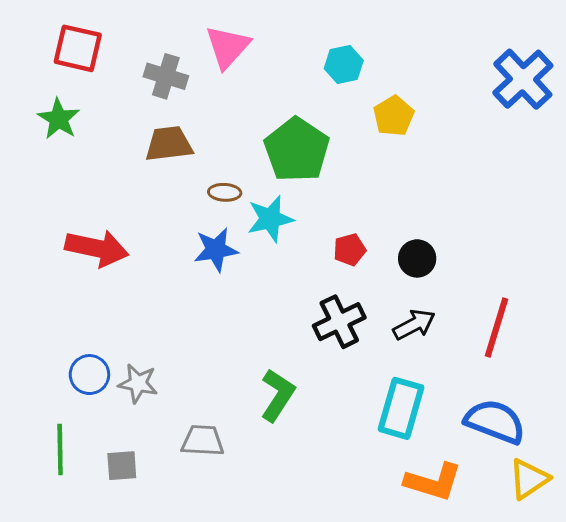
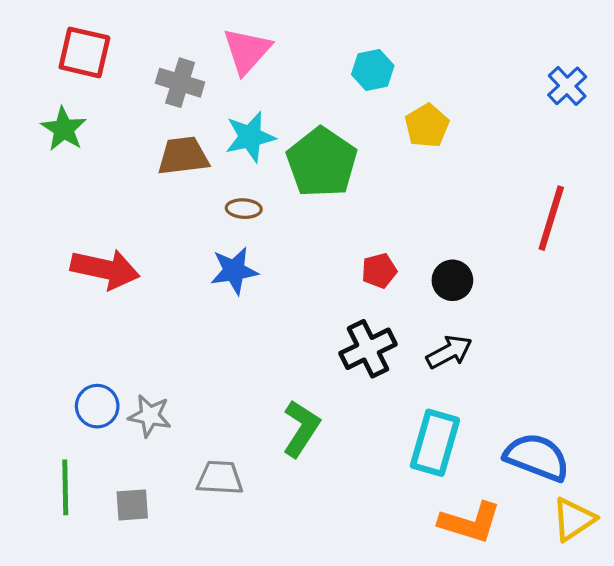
blue cross: (523, 79) -> (567, 86), size x0.6
cyan star: (270, 219) -> (250, 137), moved
red line: (496, 328) -> (551, 218), moved

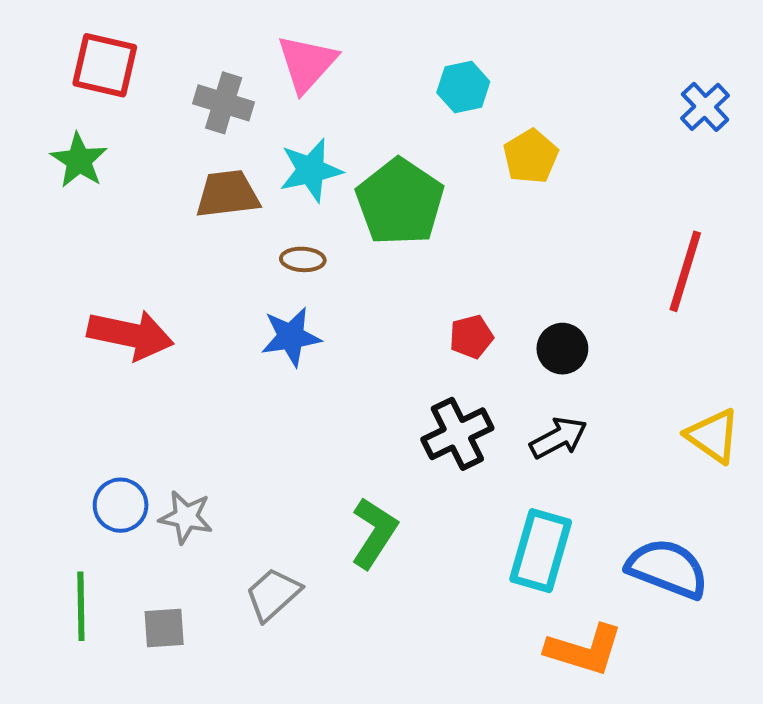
gray trapezoid: (220, 478) -> (273, 594), turned -45
yellow triangle: (574, 519) -> (713, 436), moved, turned -51

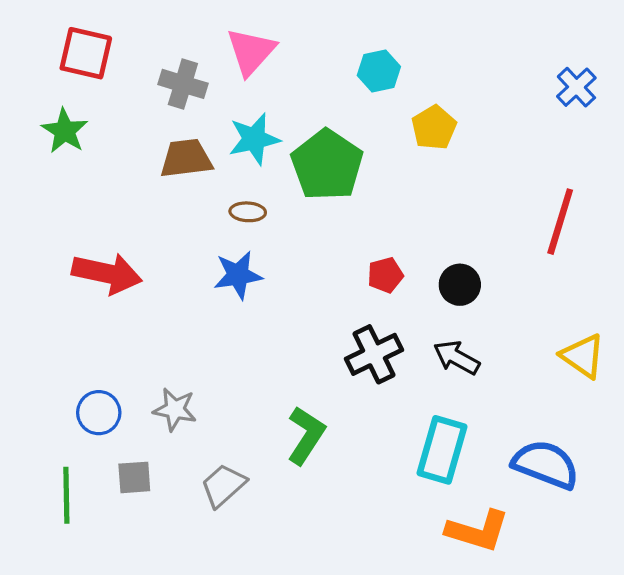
black arrow: (558, 438) -> (457, 358), turned -123
gray star: (186, 517) -> (175, 409), moved
gray square: (164, 628) -> (134, 477), moved

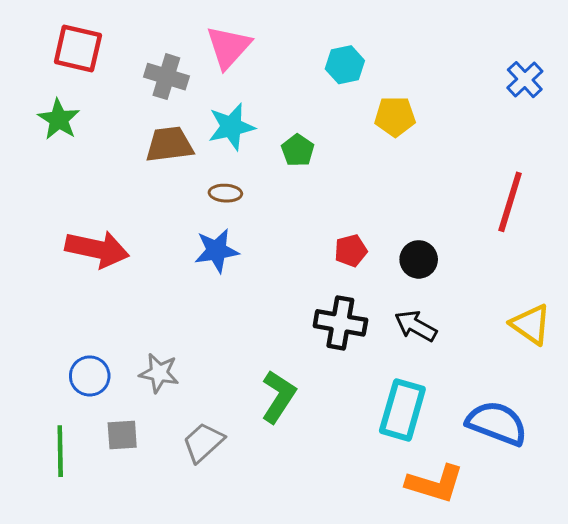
yellow pentagon: (434, 128) -> (395, 116), turned 30
green pentagon: (327, 165) -> (298, 150), size x0.5
black cross: (374, 354) -> (340, 323), turned 36

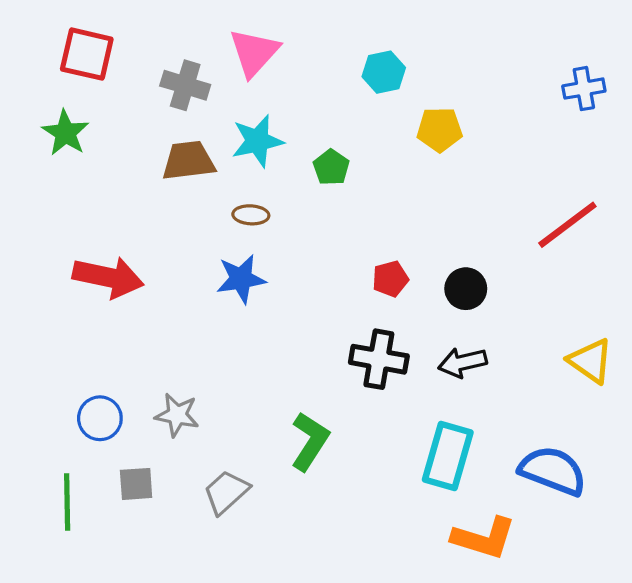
blue cross: (525, 80) -> (584, 89), turned 33
red line: (510, 202) -> (567, 225), turned 36
black arrow: (416, 326) -> (462, 363), turned -42

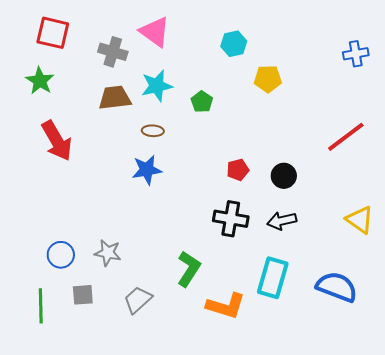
pink triangle: (254, 52) -> (155, 32), turned -36
red arrow: (108, 277) -> (57, 141), moved, turned 48
orange L-shape: (484, 538) -> (226, 306), moved

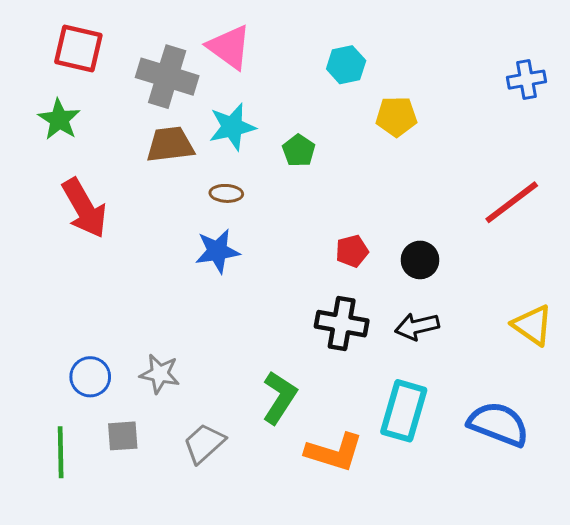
gray cross: (113, 52) -> (167, 77), size x1.4

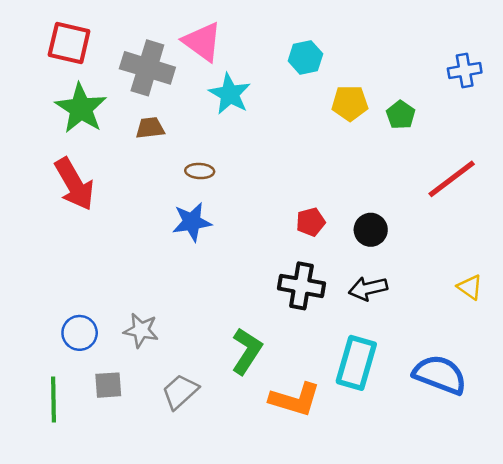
green star: (59, 119) -> (81, 108), moved, size x1.4
cyan star: (232, 127) -> (230, 94), moved, turned -30
brown trapezoid: (170, 145) -> (150, 128), size x0.7
green pentagon: (299, 151) -> (401, 115), moved
yellow triangle: (532, 325) -> (470, 287), size x0.7

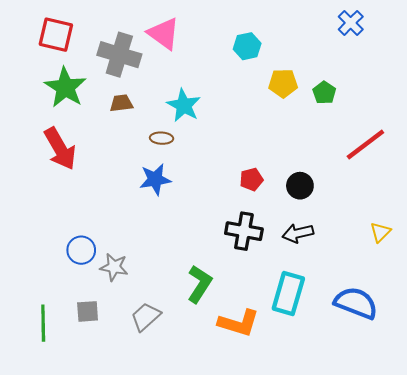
blue cross: (465, 70) -> (351, 23), moved, turned -35
cyan star: (230, 94) -> (184, 105), moved
yellow triangle: (470, 287) -> (380, 232), turned 40
blue circle: (80, 333) -> (81, 250), moved

